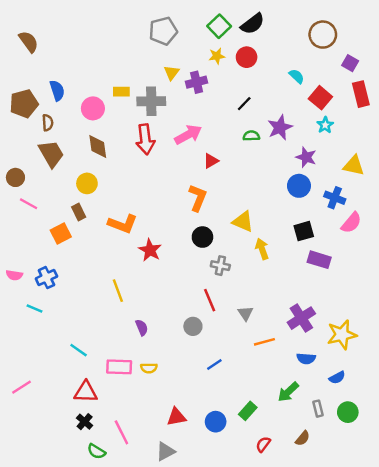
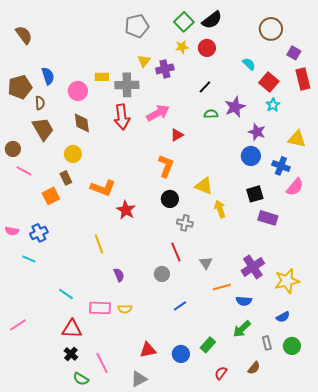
blue semicircle: (306, 359) -> (244, 301), moved

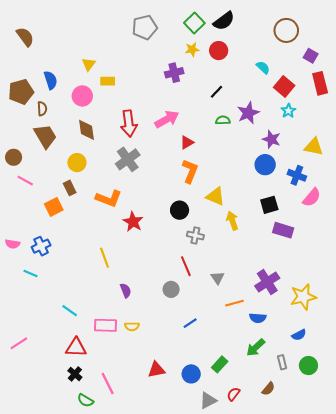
yellow triangle: (144, 61) -> (89, 64), moved
gray cross: (127, 85) -> (128, 159), moved, turned -35
orange L-shape: (166, 166) -> (190, 171), moved
gray triangle: (139, 379) -> (208, 400), moved

